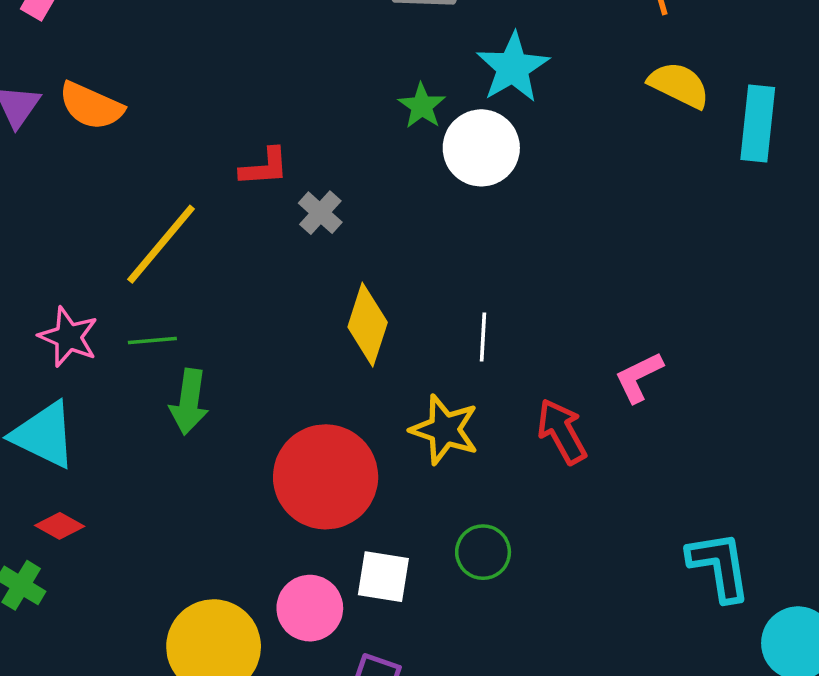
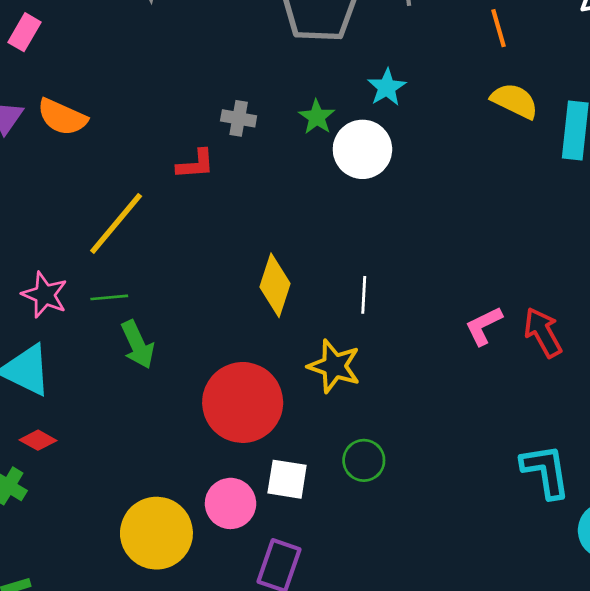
cyan star: (513, 67) -> (387, 87), size x0.7
gray cross: (320, 213) -> (239, 118), moved, turned -32
green arrow: (189, 402) -> (138, 345), turned -33
red arrow: (562, 431) -> (543, 332), moved

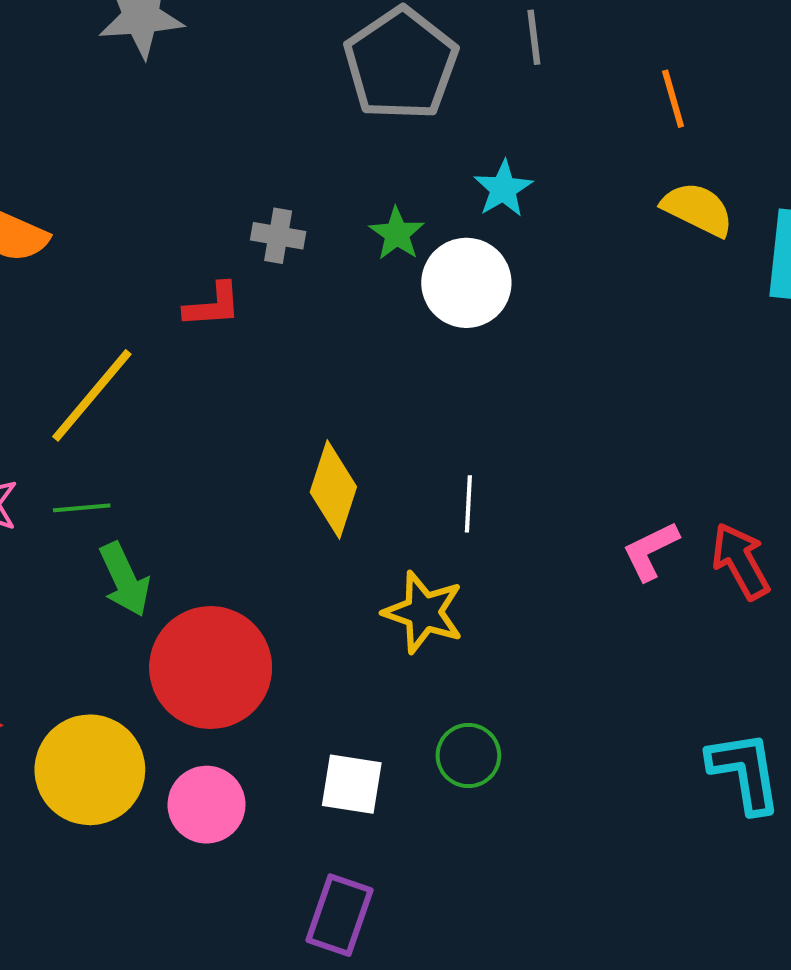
red circle: (243, 402) -> (211, 668), moved
pink circle: (231, 503) -> (207, 805), moved
yellow circle: (156, 533) -> (90, 770), moved

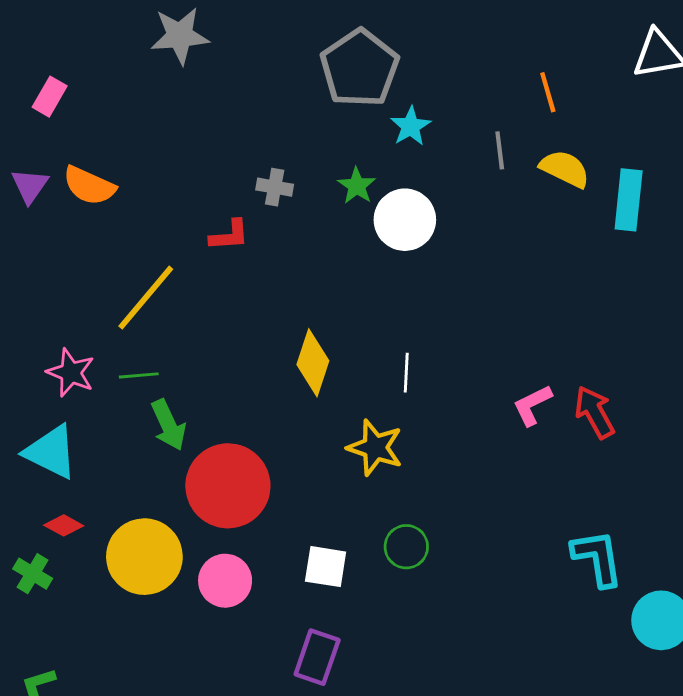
gray line: (534, 37) -> (500, 150), moved
cyan star: (503, 189) -> (411, 126), moved

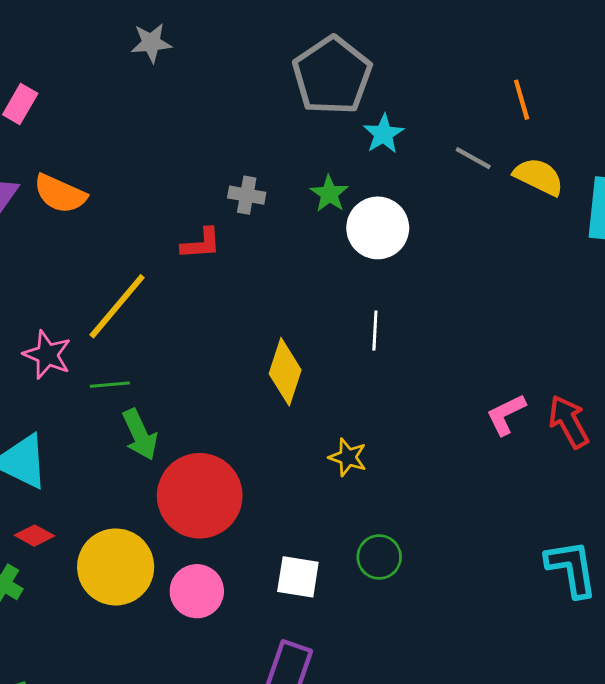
gray star: (180, 36) -> (151, 43), size x0.7
gray line: (500, 150) -> (473, 158), turned -54
pink star: (71, 373) -> (47, 355), moved
white line: (406, 373) -> (375, 330), moved
yellow star: (375, 448) -> (348, 457), size x0.7

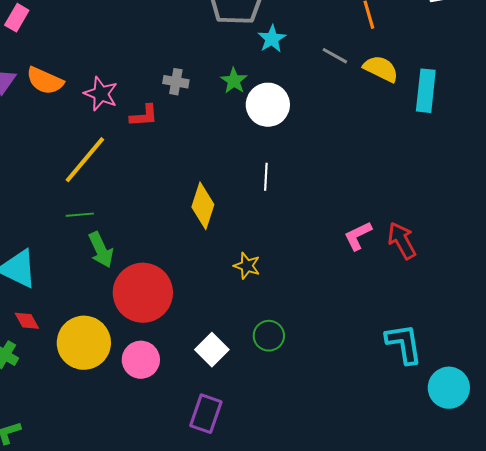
pink star: (47, 355) -> (101, 94), moved
red diamond: (34, 536) -> (27, 321), turned 32
white square: (298, 577) -> (212, 350), turned 36

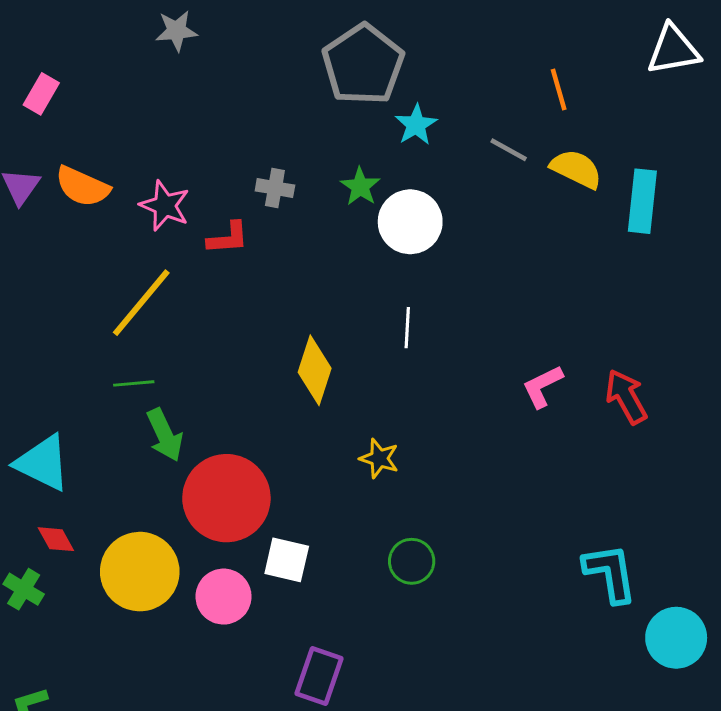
pink L-shape: (358, 236) -> (542, 386), moved
red arrow: (402, 241) -> (626, 397), moved
white square: (212, 350) -> (287, 560), moved, turned -32

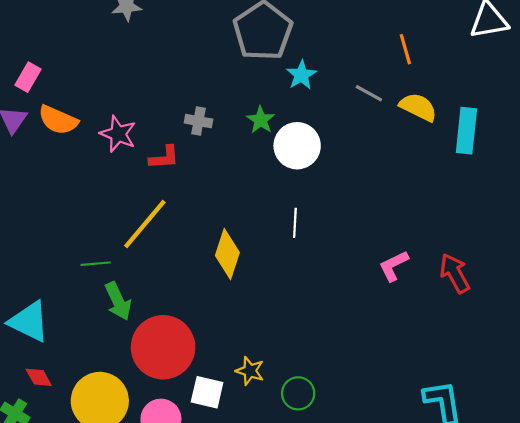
pink rectangle: (41, 94) -> (28, 77), moved
yellow line: (141, 303) -> (145, 224), moved
yellow star: (379, 458) -> (250, 371), moved

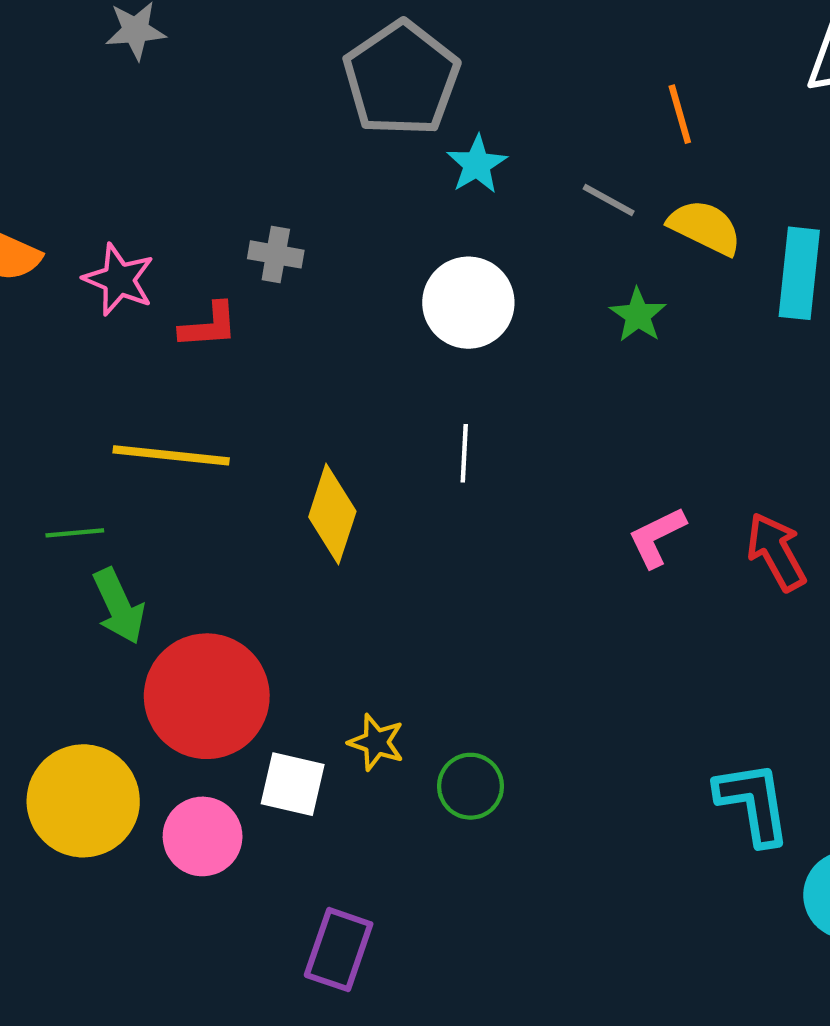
green star: (261, 120) -> (638, 315), moved
yellow line: (145, 224) -> (171, 455), turned 56

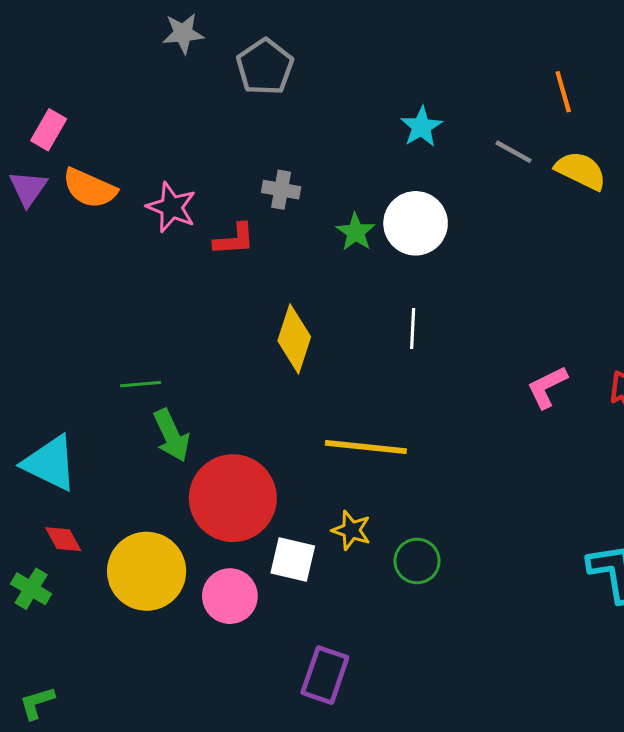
gray pentagon: (401, 79) -> (265, 67), moved, size x0.7
green star: (638, 315) -> (356, 232), moved
yellow line: (171, 455) -> (366, 447), moved
yellow diamond: (332, 514) -> (294, 339), moved

